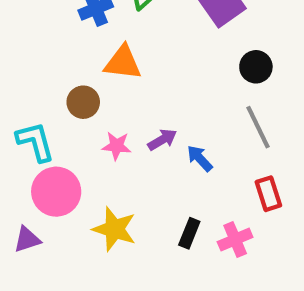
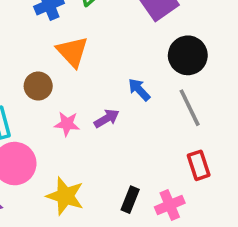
orange triangle: (123, 63) -> (72, 52), turned 40
black circle: (256, 67) -> (188, 55), size x1.4
blue arrow: (200, 158) -> (139, 90), moved

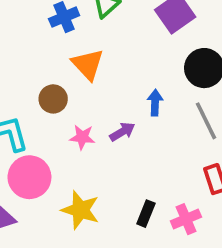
blue arrow: (139, 90) -> (155, 103), turned 45

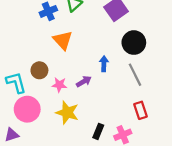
brown circle: (53, 99) -> (39, 70), moved
yellow star: (80, 210) -> (67, 113), moved

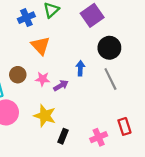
pink star: (59, 85) -> (43, 79), moved
red rectangle: (141, 110) -> (124, 126), moved
black rectangle: (98, 131) -> (63, 136), moved

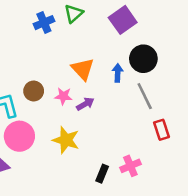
orange triangle: (40, 46) -> (83, 69), moved
blue arrow: (80, 68) -> (118, 73), moved
red rectangle: (124, 126) -> (161, 130), moved
black rectangle: (63, 136) -> (102, 174), moved

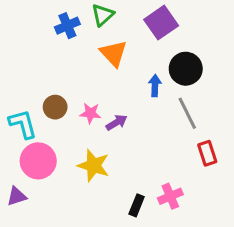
orange triangle: (83, 69) -> (113, 53), moved

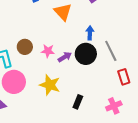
black circle: (186, 69) -> (86, 54), moved
pink cross: (170, 196) -> (114, 106), moved
black rectangle: (137, 205) -> (78, 102), moved

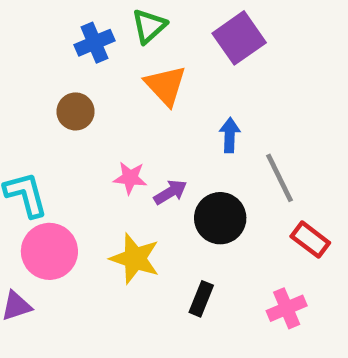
brown circle: (25, 47) -> (76, 111), moved
black circle: (86, 54) -> (220, 218), moved
red rectangle: (124, 77) -> (310, 240), turned -35

